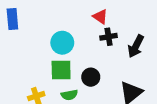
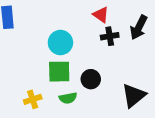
black arrow: (136, 46) -> (139, 27), moved

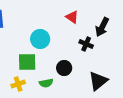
black cross: (110, 36) -> (86, 44), moved, turned 32
green square: (59, 72) -> (27, 62), moved

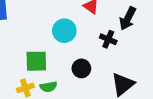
cyan circle: (40, 39) -> (64, 31), moved
green semicircle: (46, 83) -> (48, 87), moved

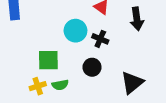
black arrow: (128, 19) -> (137, 19), turned -35
black cross: (108, 39) -> (100, 39), moved

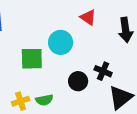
black cross: (100, 39) -> (103, 71), moved
green square: (48, 60) -> (32, 59), moved

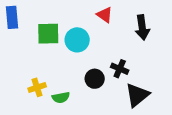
green square: (32, 59) -> (48, 34), moved
yellow cross: (21, 101) -> (37, 87), moved

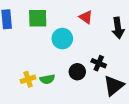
green square: (48, 34) -> (38, 18), moved
green semicircle: (61, 97) -> (47, 79), moved

